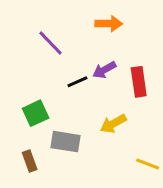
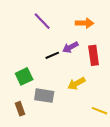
orange arrow: (109, 24) -> (84, 23), moved
purple line: (51, 43) -> (42, 21), moved

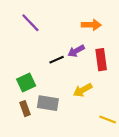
purple line: (42, 21) -> (30, 23), moved
brown rectangle: (20, 109) -> (25, 109), moved

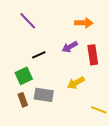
black line: (57, 60) -> (39, 55), moved

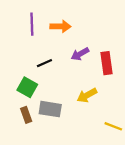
purple line: (28, 21) -> (32, 24), turned 42
orange arrow: (84, 23) -> (61, 26), moved
green square: (24, 76) -> (27, 87), turned -36

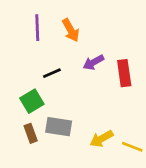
orange arrow: (61, 26) -> (71, 30), turned 60
green square: (27, 87) -> (32, 101), turned 30
yellow arrow: (87, 95) -> (101, 139), moved

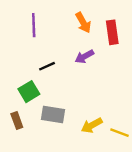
orange arrow: (71, 30) -> (83, 23), moved
red rectangle: (124, 73) -> (112, 32), moved
brown rectangle: (31, 133) -> (17, 121), moved

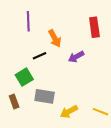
orange arrow: (83, 23) -> (55, 38), moved
purple arrow: (84, 56) -> (76, 57), moved
yellow arrow: (92, 125) -> (69, 112), moved

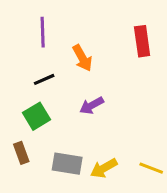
black line: (40, 56) -> (44, 79), moved
purple arrow: (76, 57) -> (92, 105), moved
gray rectangle: (45, 96) -> (67, 164), moved

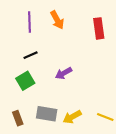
orange arrow: (82, 58) -> (57, 20), moved
brown rectangle: (21, 153) -> (18, 118), moved

